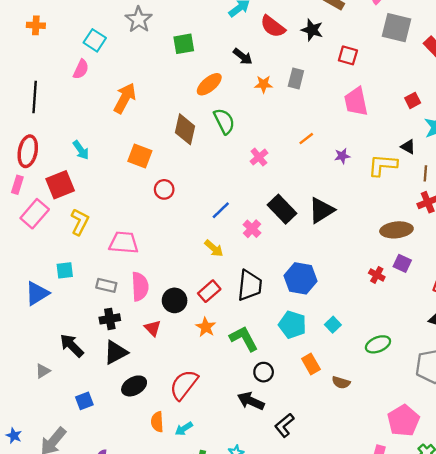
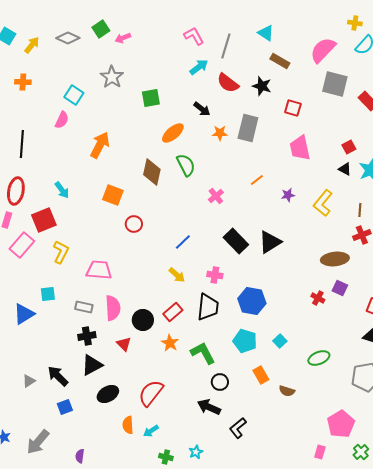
gray rectangle: (296, 78) -> (248, 128), size x1.5
black triangle: (408, 147) -> (345, 169), moved
yellow L-shape: (383, 165) -> (323, 203), turned -56
pink cross: (252, 229) -> (215, 275), moved, turned -35
black arrow: (72, 345) -> (58, 376), moved

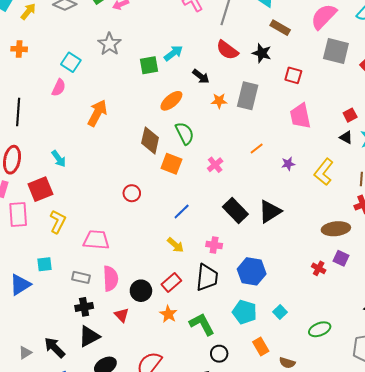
cyan arrow: (199, 67) -> (173, 53), moved
orange square: (113, 195) -> (171, 164), moved
pink rectangle: (22, 245) -> (18, 215), turned -45

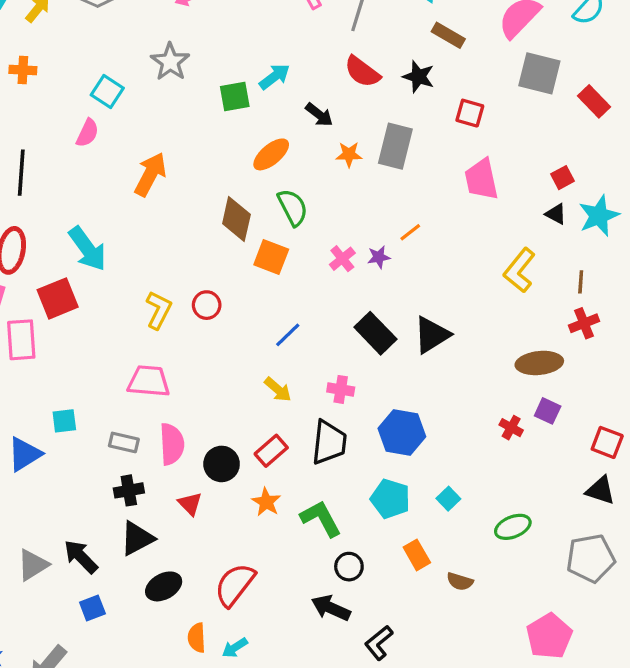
cyan arrow: (59, 159) -> (87, 249), size x1.6
purple star: (288, 164) -> (379, 257), moved
yellow L-shape: (58, 222) -> (159, 310), moved
gray triangle: (25, 353) -> (33, 565), size x1.5

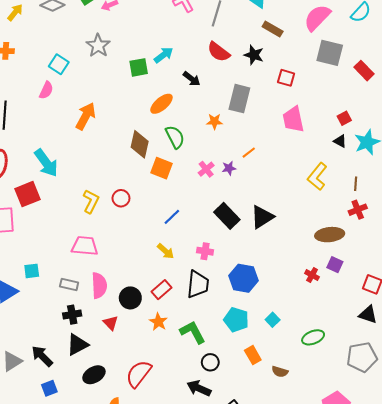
orange star: (349, 154) -> (214, 121), moved

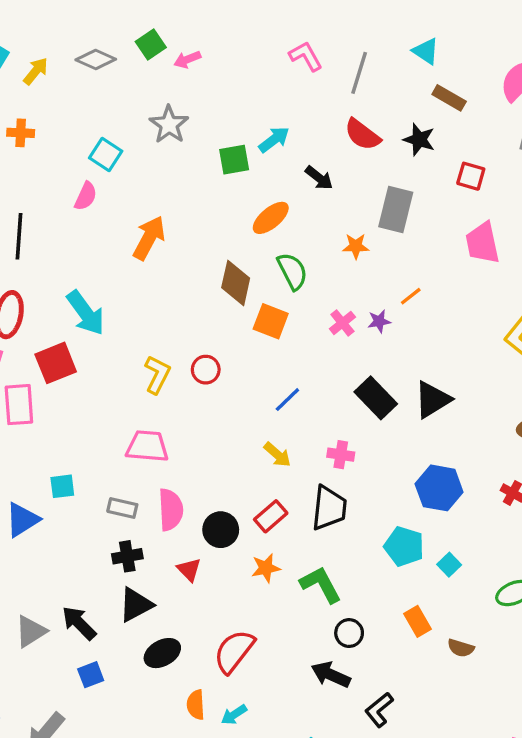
blue hexagon: (243, 278) -> (439, 488), moved
cyan pentagon: (236, 320) -> (404, 546), moved
orange star: (158, 322) -> (266, 568), turned 30

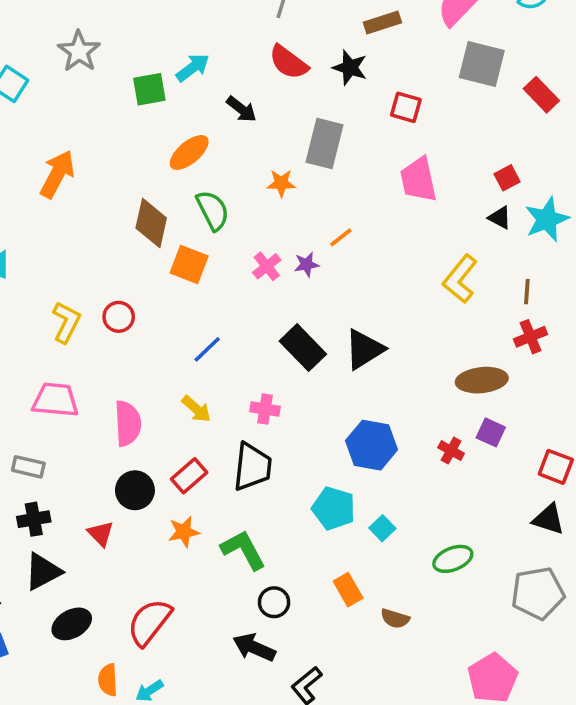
brown rectangle: (449, 98) -> (382, 22), turned -48
pink semicircle: (171, 510) -> (128, 423), moved

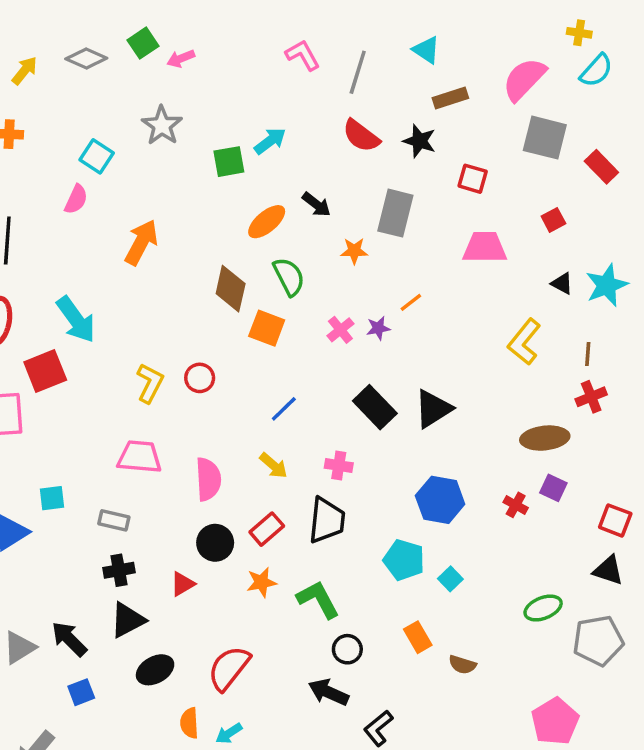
black arrow: (242, 109) -> (316, 204), moved
red square: (507, 178) -> (553, 220), moved
pink trapezoid: (419, 180) -> (485, 247), turned 102
red triangle: (101, 534) -> (183, 584), turned 44
green ellipse: (453, 559) -> (543, 608), moved

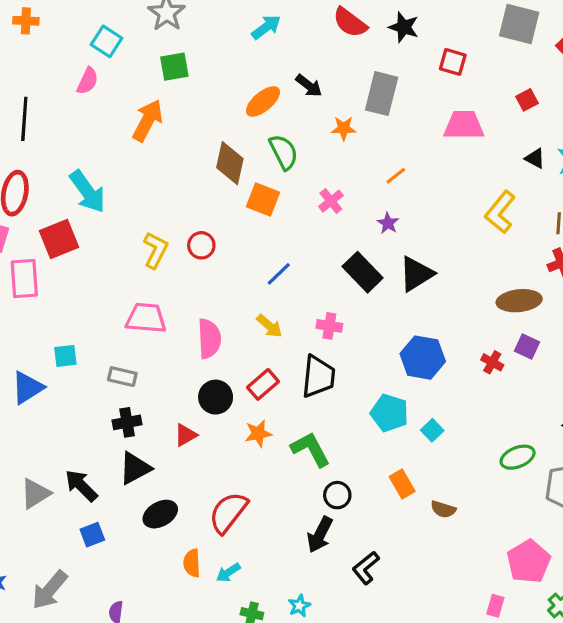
green square: (229, 162) -> (174, 67), moved
purple star: (378, 328) -> (388, 223), moved, turned -30
black arrow: (328, 692) -> (320, 535), turned -87

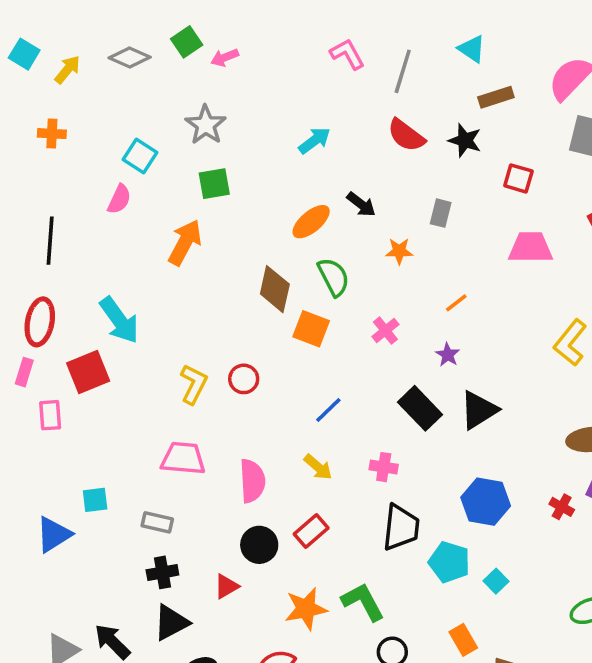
gray rectangle: (382, 94) -> (441, 213), size x0.6
pink rectangle: (24, 279) -> (50, 415), size x0.7
black trapezoid: (318, 377) -> (401, 528), moved
orange star: (258, 433) -> (306, 609), moved, size x1.4

